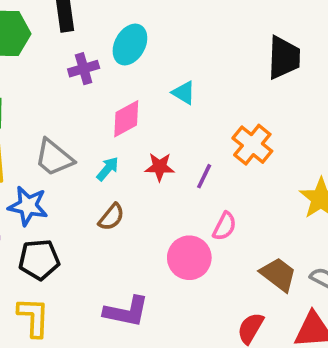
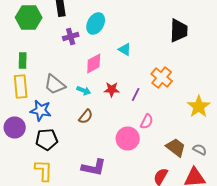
cyan arrow: (108, 169) -> (84, 90), turned 72

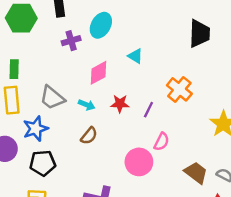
blue star: (41, 110) -> (36, 129), turned -30

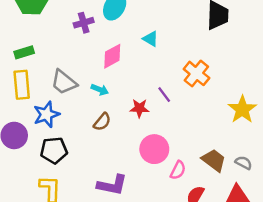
green rectangle: (14, 69) -> (24, 52), turned 72
red star: (120, 104) -> (139, 108), moved
purple line: (148, 110) -> (164, 95), turned -63
pink semicircle: (162, 142) -> (178, 170), moved

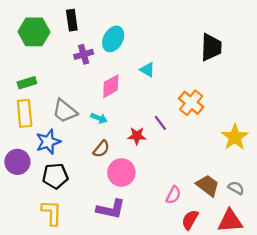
pink circle: (154, 149) -> (121, 172), moved

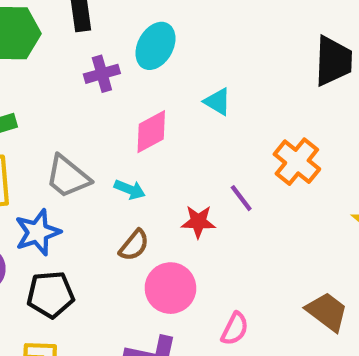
pink semicircle: (173, 195) -> (235, 329), moved

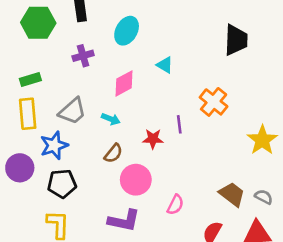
purple cross: (102, 74) -> (83, 56), moved
gray trapezoid: (68, 177) -> (73, 111), turned -80
purple line: (241, 198) -> (179, 124), turned 30

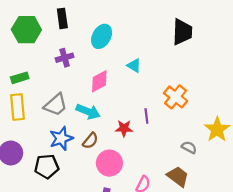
black trapezoid: (236, 40) -> (182, 32), moved
cyan arrow: (111, 119) -> (88, 111), size x1.5
blue star: (54, 145) -> (61, 138), moved
brown trapezoid: (232, 194) -> (178, 177), moved
gray semicircle: (264, 197) -> (189, 147), moved

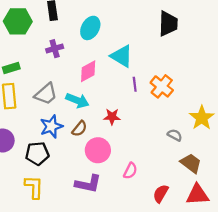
cyan triangle: (134, 66) -> (122, 56), size x1.6
purple line: (146, 116) -> (135, 84), moved
brown trapezoid: (178, 177) -> (191, 163), moved

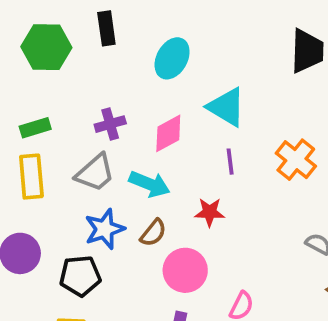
purple cross: (55, 49) -> (110, 124), moved
purple line: (135, 84) -> (230, 162), moved

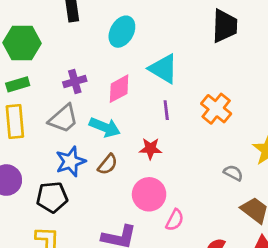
green hexagon: (46, 47) -> (22, 43), moved
pink circle: (185, 270) -> (149, 194), moved

